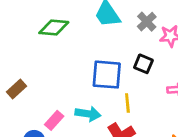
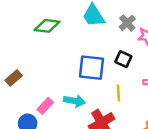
yellow line: (127, 103) -> (118, 93), moved

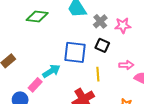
gray cross: (127, 23) -> (100, 21), moved
cyan arrow: (75, 101) -> (51, 71), moved, turned -42

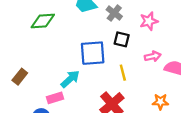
pink star: (123, 25) -> (149, 21), moved
pink rectangle: (35, 85) -> (55, 98), turned 40

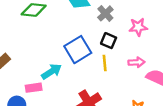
blue square: (93, 53) -> (78, 50), turned -36
yellow line: (123, 73) -> (105, 63), moved

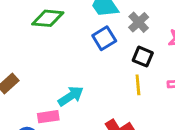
blue square: (78, 50) -> (104, 38), moved, size x0.7

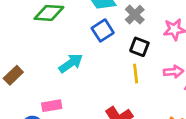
cyan arrow: (71, 96) -> (71, 63), moved

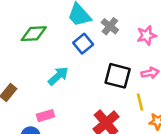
black square: (139, 47) -> (118, 76), moved, size x1.5
yellow line: (136, 74) -> (140, 102), moved

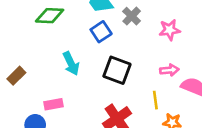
cyan arrow: (58, 76) -> (71, 63), turned 100
black square: (118, 76) -> (117, 70), moved

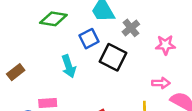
blue square: (101, 32) -> (89, 39), moved
black square: (117, 70) -> (113, 57), moved

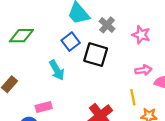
green diamond: (53, 19) -> (21, 36), moved
pink star: (165, 45) -> (141, 35), turned 30

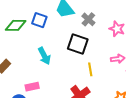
blue square: (71, 42) -> (39, 20), moved, turned -35
yellow line: (133, 97) -> (90, 69), moved

